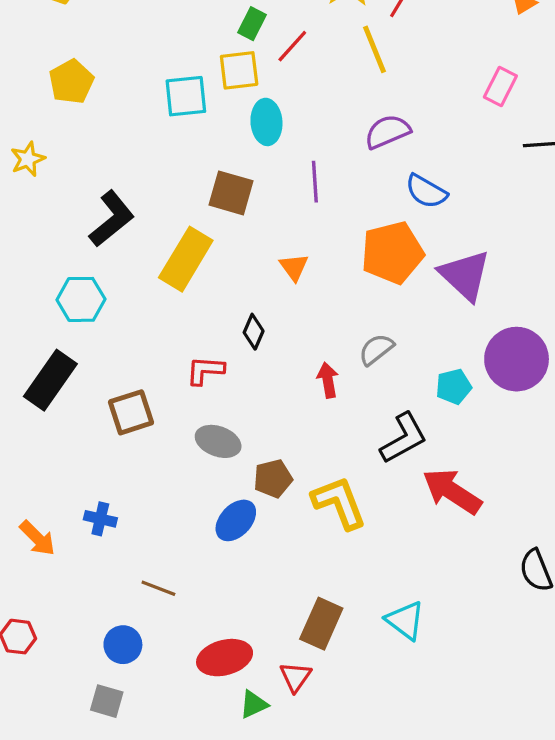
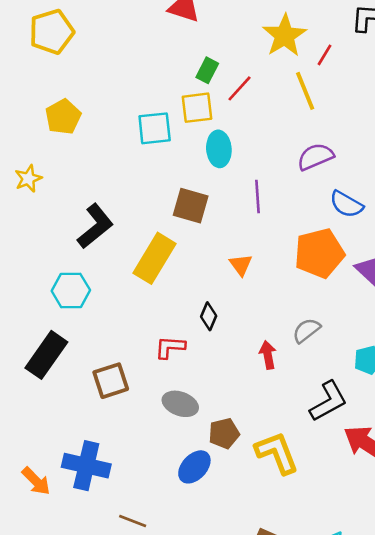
blue cross: (100, 519) -> (86, 466), size x1.8

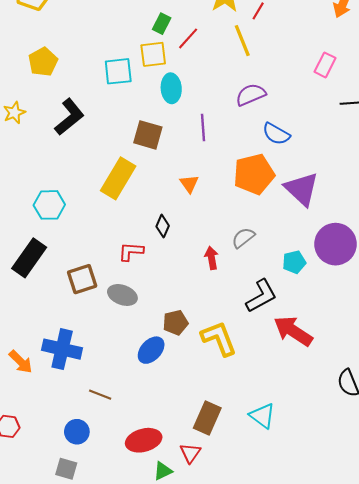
black L-shape: (95, 226) -> (69, 117), moved
gray ellipse: (180, 404) -> (122, 295), moved

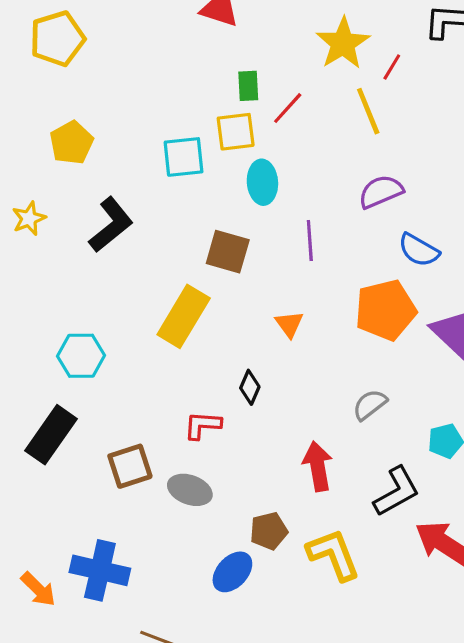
green rectangle: (162, 24) -> (248, 86), turned -30
red arrow: (211, 258) -> (318, 466), moved, size x1.4

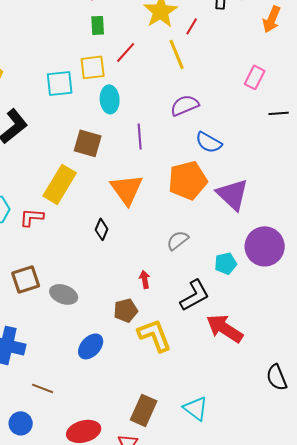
green rectangle: (248, 86) -> (98, 25), moved
orange triangle: (289, 324) -> (127, 189), size x1.8
red L-shape: (202, 425) -> (32, 217), moved
red arrow: (318, 466) -> (145, 279), size x0.6
brown pentagon: (269, 531) -> (126, 310), moved

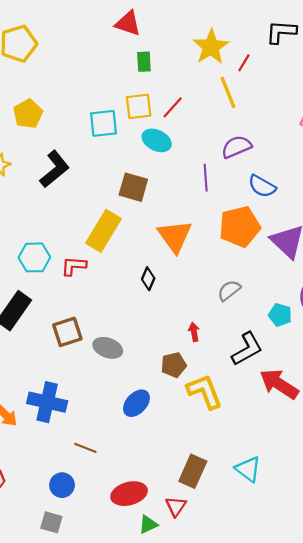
red line: (126, 52) -> (173, 107), moved
cyan ellipse: (110, 99) -> (157, 140), turned -60
purple line: (140, 136) -> (206, 178), moved
cyan pentagon: (226, 263) -> (280, 315), turned 30

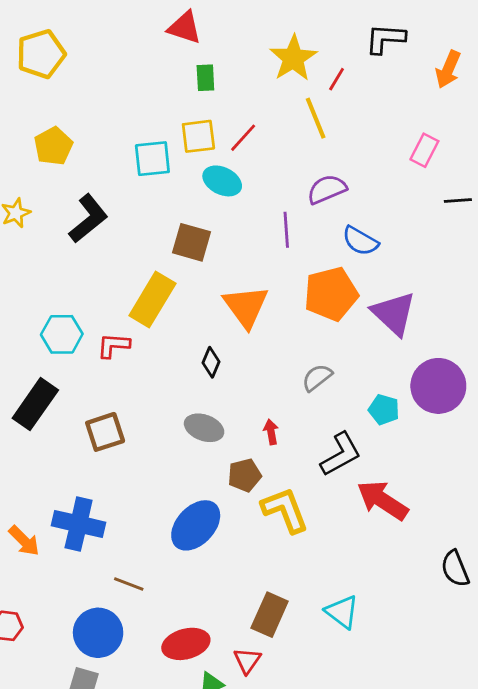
gray ellipse: (108, 348) -> (204, 428), moved
blue ellipse: (136, 403) -> (196, 525), size x1.4
blue circle: (62, 485) -> (98, 633), size x1.5

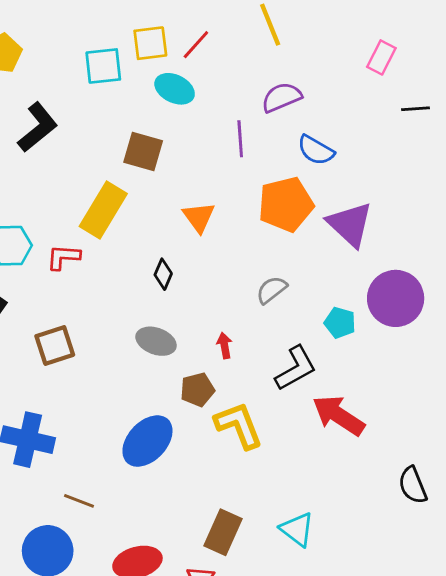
orange triangle: (246, 306) -> (199, 217), size x0.7

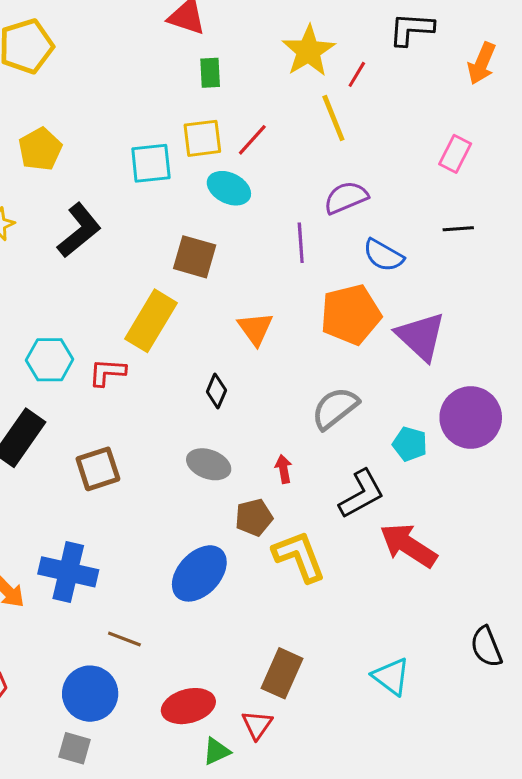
black line: (416, 109) -> (458, 229), moved
gray semicircle: (272, 290) -> (335, 408), size x1.4
black semicircle: (413, 485) -> (486, 647), moved
cyan triangle: (297, 529) -> (391, 676), moved

